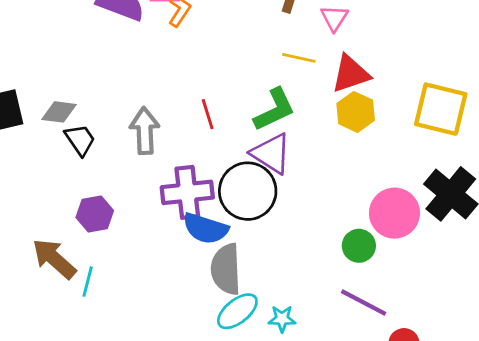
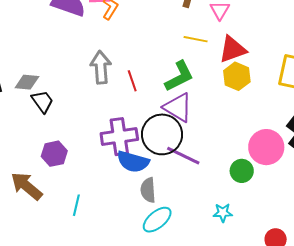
gray arrow: (145, 131) -> (101, 67), moved
gray semicircle: (226, 269) -> (148, 190), size x0.7
cyan line: (88, 282) -> (76, 205), moved
purple line: (364, 302) -> (183, 156), moved
cyan star: (282, 319) -> (223, 213), moved

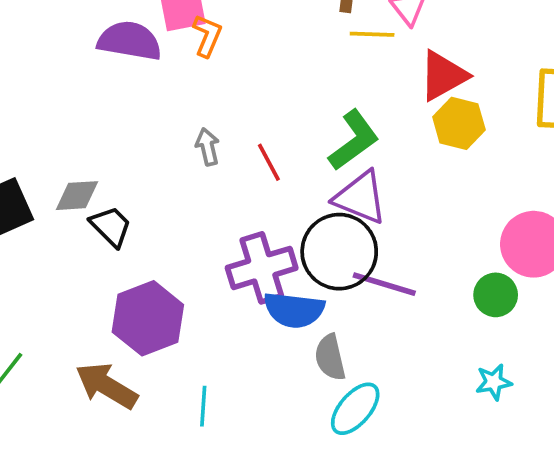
yellow line: (196, 39) -> (372, 34), moved
gray arrow: (101, 67) -> (208, 147), size x0.6
purple hexagon: (54, 154) -> (148, 318), size x1.5
cyan star: (223, 213) -> (494, 382), moved

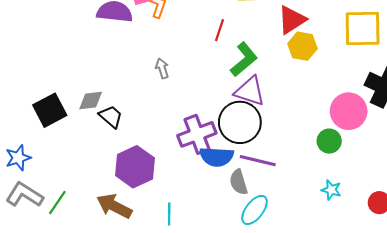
red line: (269, 162) -> (220, 30), moved, turned 50
purple line: (384, 284) -> (258, 161), moved
cyan star: (494, 382) -> (331, 190), turned 30

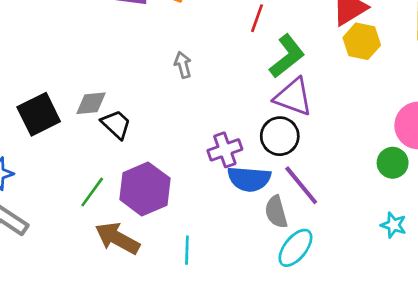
black circle: (240, 122) -> (280, 136), size x0.7
purple cross: (197, 134) -> (225, 150), size x0.7
purple line: (258, 161) -> (301, 185), turned 36
green line: (57, 202) -> (92, 192), moved

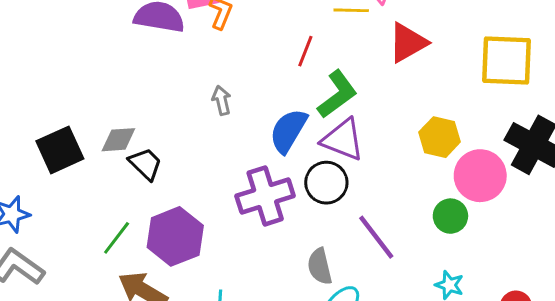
yellow hexagon: (362, 41) -> (440, 137), moved
purple cross: (225, 150) -> (265, 196), size x1.5
blue semicircle: (249, 179) -> (288, 131), moved, turned 114
purple line: (301, 185) -> (376, 237), moved

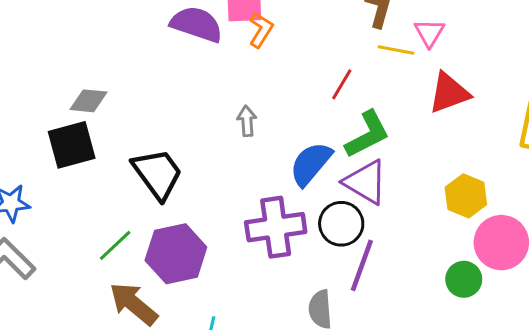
gray diamond: (118, 140) -> (88, 101), moved
black trapezoid: (145, 164) -> (157, 174), size x1.5
purple line: (376, 237) -> (362, 265), moved, turned 48

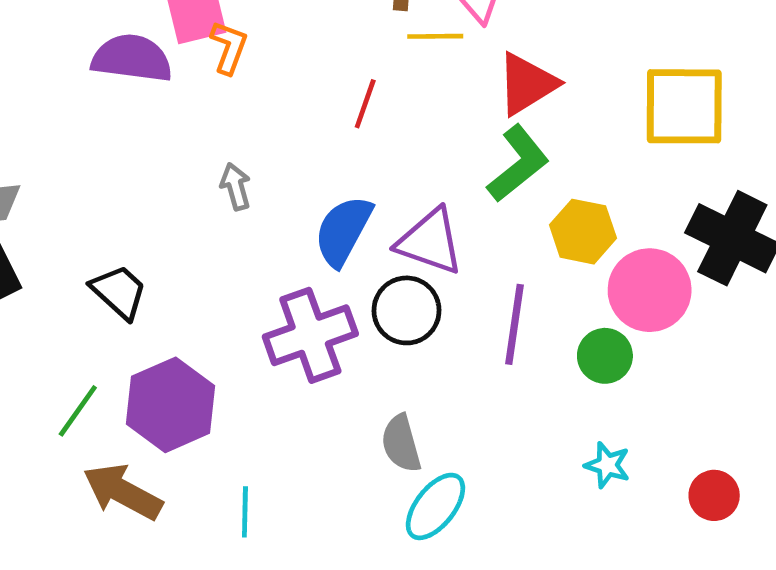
green L-shape: (367, 134) -> (518, 164), moved
black trapezoid: (157, 174) -> (119, 292), size x0.7
purple line: (362, 265) -> (514, 324), moved

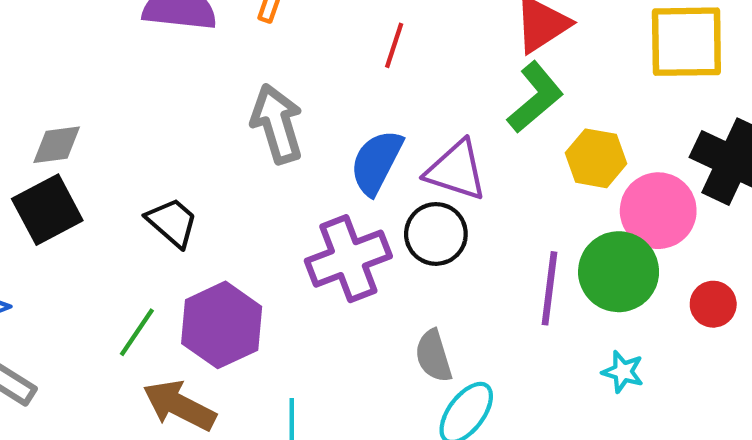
gray arrow: (236, 187) -> (277, 124), size x1.8
purple line: (514, 324) -> (550, 288), moved
green circle: (605, 356) -> (619, 272), size x1.6
red circle: (714, 495) -> (713, 304), moved

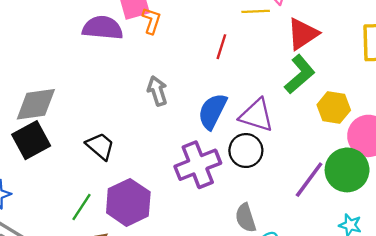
gray arrow: (277, 124) -> (157, 91), size x0.7
gray diamond: (57, 145) -> (36, 104), size x1.5
purple line: (550, 288) -> (309, 180), turned 30

